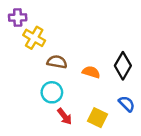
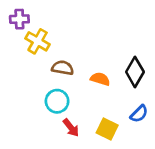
blue semicircle: (127, 104) -> (139, 114), turned 90

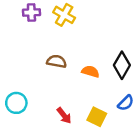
purple cross: (19, 19) -> (31, 12), moved
yellow cross: (38, 41) -> (64, 15), moved
cyan circle: (57, 101) -> (16, 103), moved

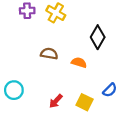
black diamond: (122, 65) -> (98, 37), moved
red arrow: (64, 115) -> (56, 101), turned 80

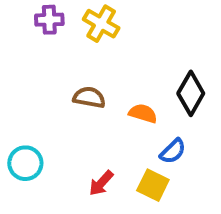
black diamond: (98, 37) -> (191, 93), moved
blue semicircle: (110, 90) -> (173, 151), moved

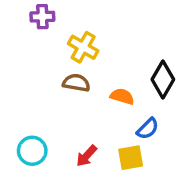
yellow cross: (101, 24) -> (83, 47), moved
cyan circle: (25, 163) -> (32, 151), moved
yellow square: (153, 185) -> (131, 158), turned -36

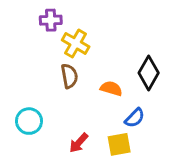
purple cross: (42, 17) -> (51, 20), moved
brown semicircle: (76, 83) -> (69, 76), turned 70
cyan circle: (32, 151) -> (29, 121), moved

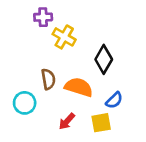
black diamond: (149, 73) -> (104, 59), moved
brown semicircle: (69, 76) -> (48, 79), moved
orange semicircle: (111, 88) -> (79, 87), moved, size x1.5

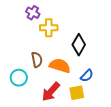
purple cross: (43, 17) -> (33, 13), turned 32
yellow cross: (64, 37) -> (49, 28), turned -30
red arrow: (67, 121) -> (51, 92), size x1.5

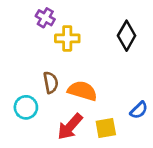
black diamond: (79, 45) -> (127, 36), moved
blue semicircle: (87, 76) -> (139, 110), moved

